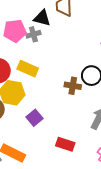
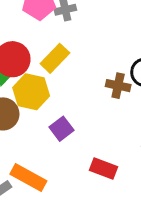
yellow rectangle: (28, 69) -> (55, 58), turned -72

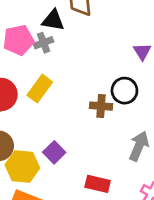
yellow hexagon: (31, 92) -> (22, 166), moved

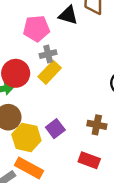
gray cross: (44, 43) -> (48, 54), moved
brown cross: (101, 106) -> (97, 125), moved

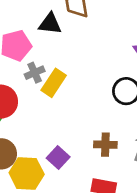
yellow rectangle: (50, 72) -> (54, 83), moved

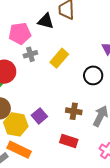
yellow rectangle: (54, 83) -> (59, 58), moved

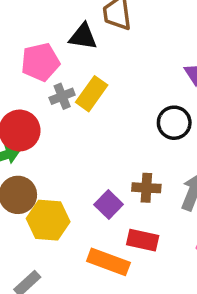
yellow rectangle: (59, 58) -> (92, 94), moved
purple square: (39, 116) -> (109, 205), moved
orange rectangle: (19, 150) -> (108, 262), moved

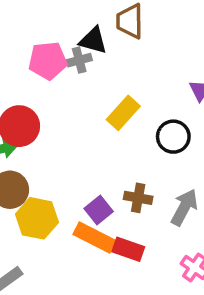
yellow rectangle: (92, 94) -> (123, 113), moved
gray cross: (62, 96) -> (79, 60), moved
orange rectangle: (108, 262) -> (94, 237), moved

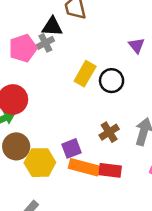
black circle: (173, 137) -> (112, 81), moved
brown cross: (138, 198) -> (109, 132), turned -30
purple square: (99, 210) -> (71, 148), moved, turned 30

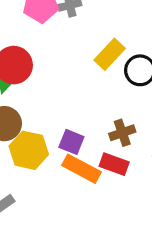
purple square: (71, 148) -> (71, 142), turned 30
red rectangle: (110, 170) -> (114, 164), moved

